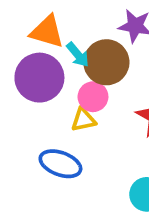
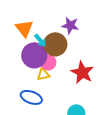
orange triangle: (47, 32) -> (24, 28), turned 36
purple circle: (39, 78) -> (34, 55), moved

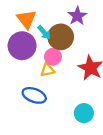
purple star: (70, 25) -> (77, 16), turned 30
purple circle: (34, 55) -> (22, 46), moved

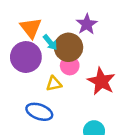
pink circle: (53, 57) -> (70, 66), moved

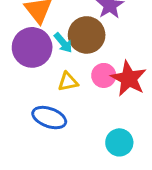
cyan arrow: (50, 42) -> (63, 43), moved
pink circle: (70, 66) -> (104, 75), moved

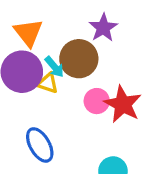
yellow triangle: (68, 82) -> (48, 83), moved, turned 30
blue ellipse: (49, 118) -> (40, 145), turned 40

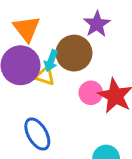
cyan arrow: (54, 67) -> (51, 61), turned 60

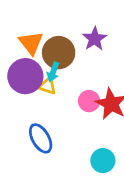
brown circle: (74, 53) -> (59, 53), moved

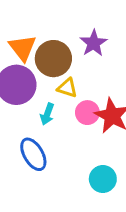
cyan arrow: (53, 72) -> (47, 114), moved
yellow triangle: (48, 86) -> (67, 88), moved

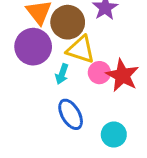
yellow triangle: (67, 88) -> (81, 50), size x1.5
blue ellipse: (33, 154) -> (71, 114), moved

